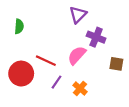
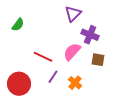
green semicircle: (19, 26) -> (18, 25), turned 32
brown square: (116, 64) -> (98, 60), moved
red circle: (21, 74) -> (19, 84), moved

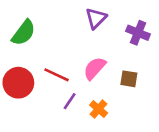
green semicircle: (18, 25) -> (24, 33), size x1.5
purple cross: (90, 35) -> (138, 33), moved
red circle: (19, 84) -> (18, 83), moved

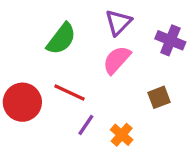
green semicircle: (24, 33) -> (61, 39), moved
pink semicircle: (95, 68) -> (117, 60), moved
brown square: (129, 79) -> (159, 97), turned -30

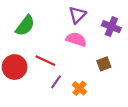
green semicircle: (61, 39) -> (25, 26), moved
pink semicircle: (117, 60) -> (76, 39), turned 66

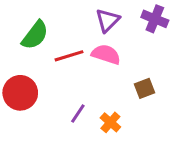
purple cross: (111, 27) -> (155, 19), moved
red line: (45, 61) -> (69, 56), moved, turned -42

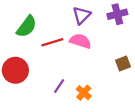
purple cross: (155, 19) -> (117, 14), turned -36
brown square: (144, 88) -> (123, 64), moved

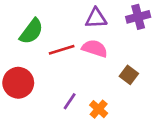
purple triangle: (82, 15) -> (96, 18), turned 42
brown square: (123, 64) -> (129, 75), moved, turned -32

